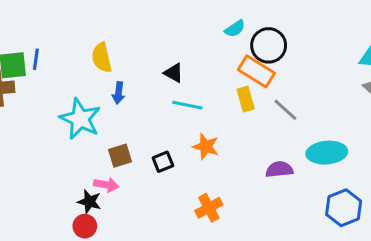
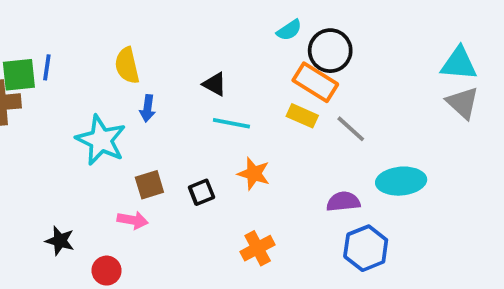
yellow rectangle: (246, 99) -> (302, 116), turned -50
black star: (89, 202) -> (60, 241), moved
blue hexagon: (344, 208) -> (366, 248), moved

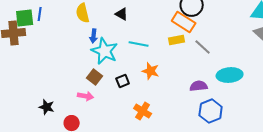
black triangle: (215, 84) -> (122, 14), moved
yellow rectangle: (302, 116) -> (177, 40), turned -35
cyan star: (101, 140) -> (105, 51), moved
brown square: (149, 185) -> (95, 77), turned -35
orange cross: (258, 248) -> (143, 111), moved, turned -30

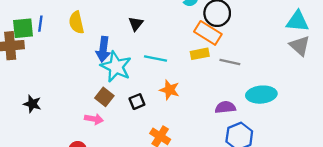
yellow semicircle: (83, 13) -> (76, 22), moved
black triangle: (122, 14) -> (136, 24), turned 40
blue arrow: (94, 36) -> (103, 49), size x1.5
gray line: (203, 47) -> (230, 62), turned -30
black star: (47, 107) -> (32, 104), moved

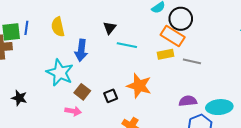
cyan line: (156, 58) -> (127, 45), moved
cyan star: (116, 67) -> (60, 73), moved
orange star: (170, 90) -> (139, 86), size x1.4
cyan ellipse: (261, 95) -> (219, 107), moved

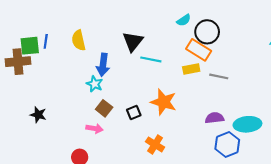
black triangle: (110, 28) -> (133, 41), size x1.5
cyan star: (60, 73) -> (95, 84), moved, size x0.6

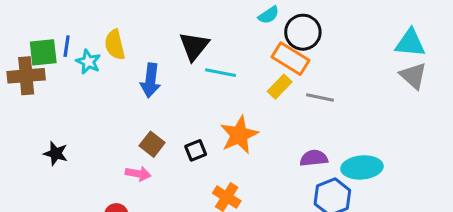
yellow rectangle: (191, 69) -> (280, 87), turned -35
cyan star: (95, 84) -> (88, 62), moved
orange star: (164, 102) -> (239, 135), turned 30

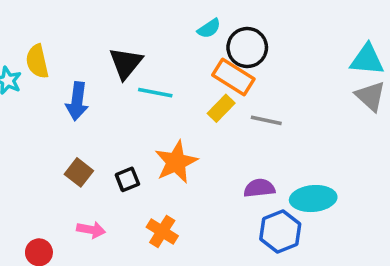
pink arrow: (138, 174) -> (91, 230), moved

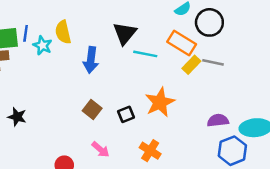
orange rectangle: (233, 77) -> (182, 43), moved
gray line: (266, 120) -> (213, 62), moved
pink arrow: (91, 230) -> (101, 149), turned 30

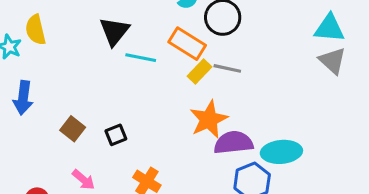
blue arrow: (91, 60) -> (23, 98), moved
orange star: (160, 102) -> (209, 119), moved
purple semicircle: (218, 120) -> (233, 143), size x1.4

